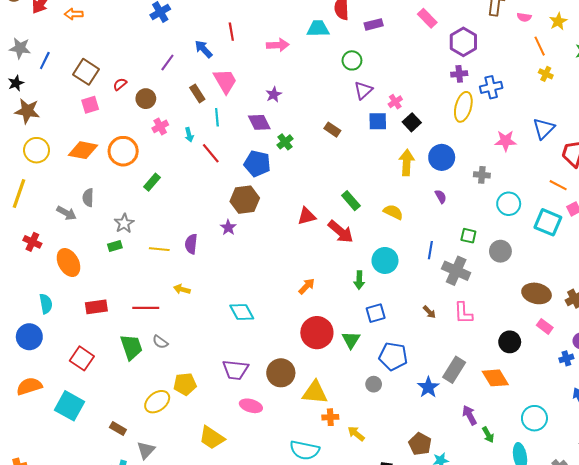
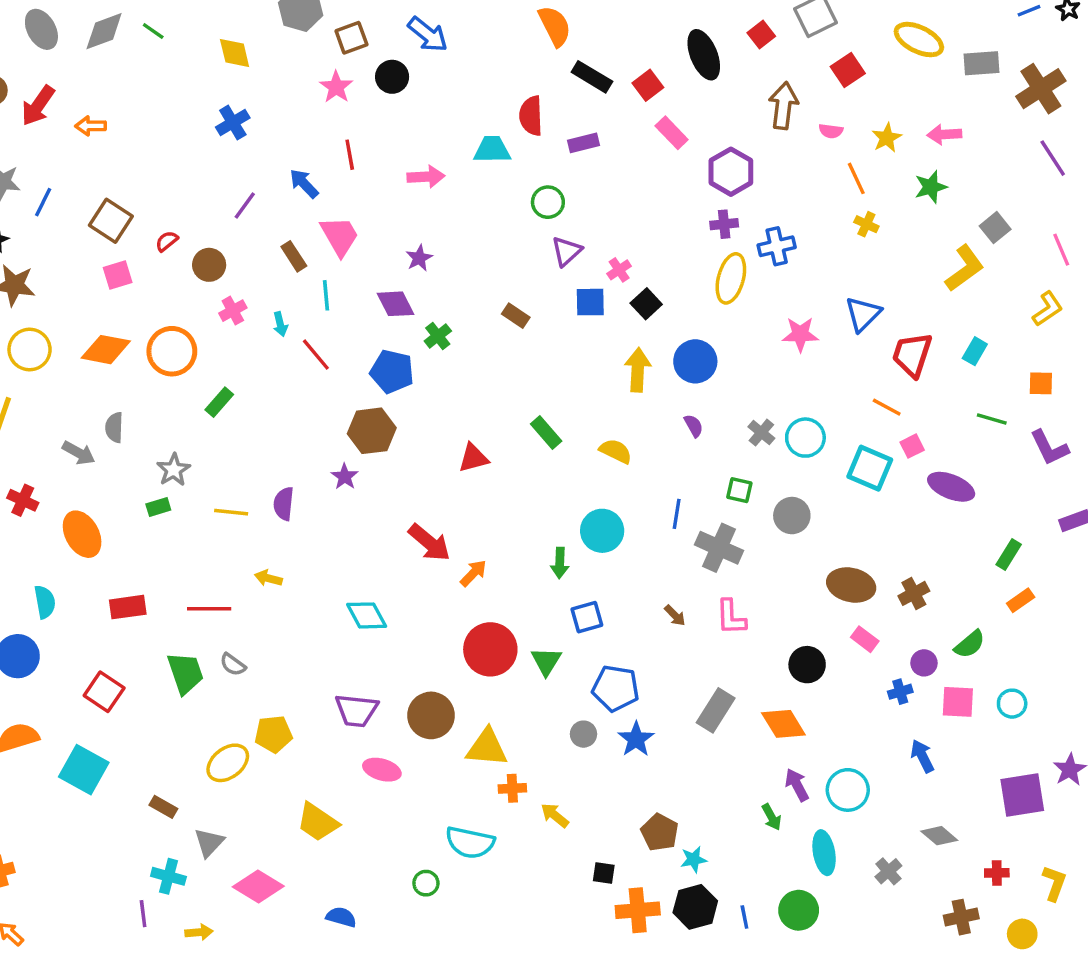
gray cross: (482, 175) -> (761, 433), moved, turned 35
red arrow: (341, 232) -> (429, 543), moved
blue star: (428, 387) -> (636, 739), moved
purple arrow: (470, 415) -> (797, 785), moved

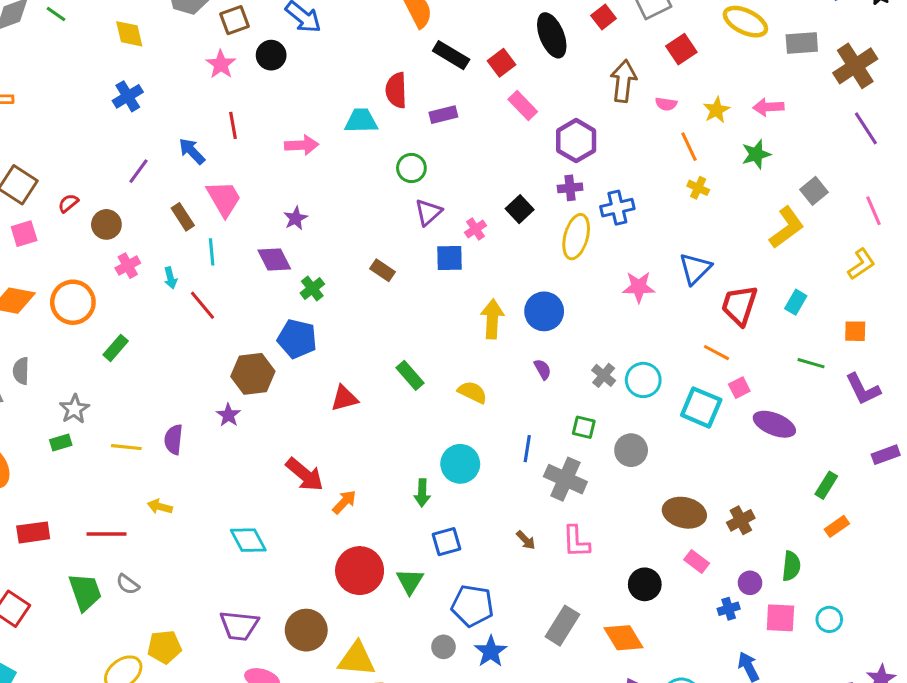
black square: (646, 304) -> (520, 209), moved
blue pentagon: (392, 372) -> (297, 339), moved
green semicircle: (970, 644) -> (791, 566), turned -44

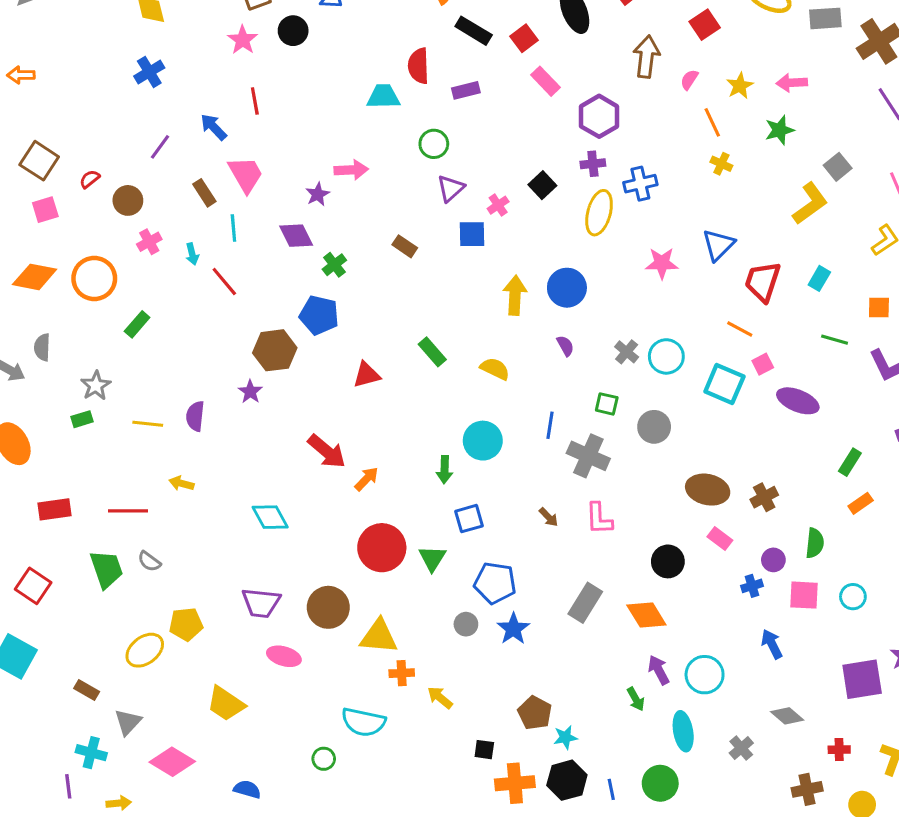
pink semicircle: (666, 104) -> (689, 80), turned 115
pink arrow: (302, 145) -> (351, 170), moved

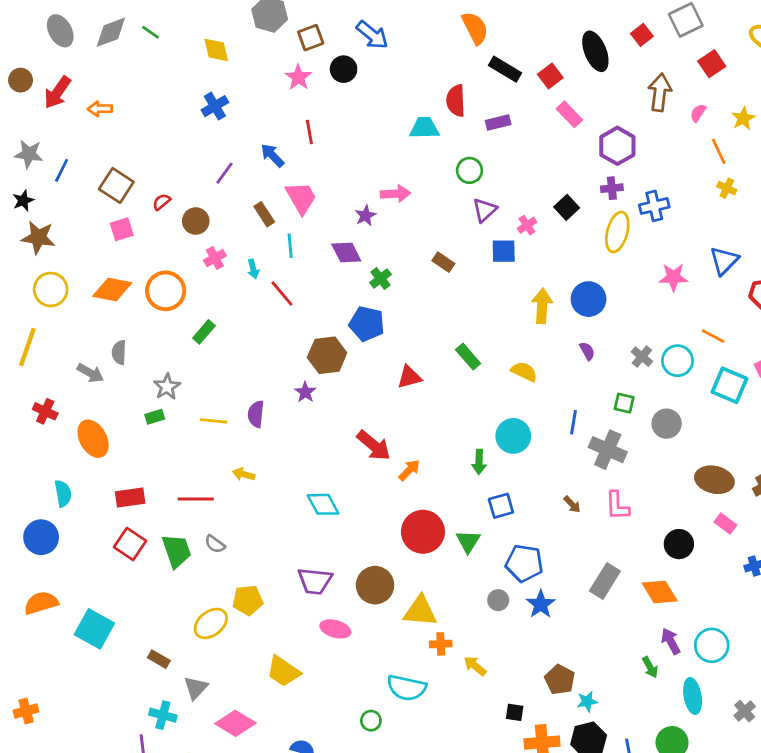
orange line: (740, 329) -> (713, 336), moved
red square: (33, 586) -> (130, 544), moved

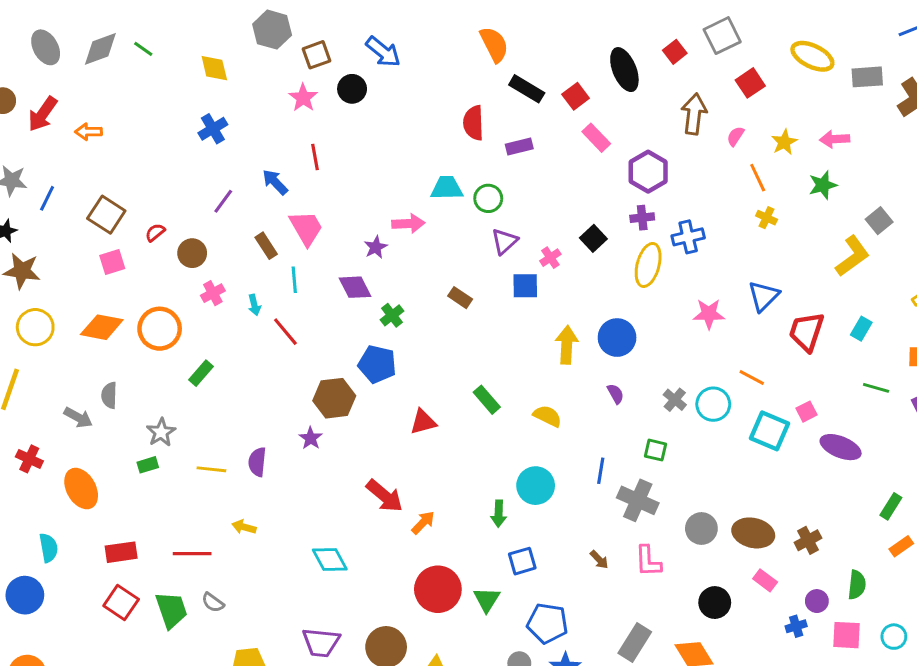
cyan trapezoid: (424, 128) -> (447, 188), moved
gray circle: (667, 424) -> (701, 529), moved

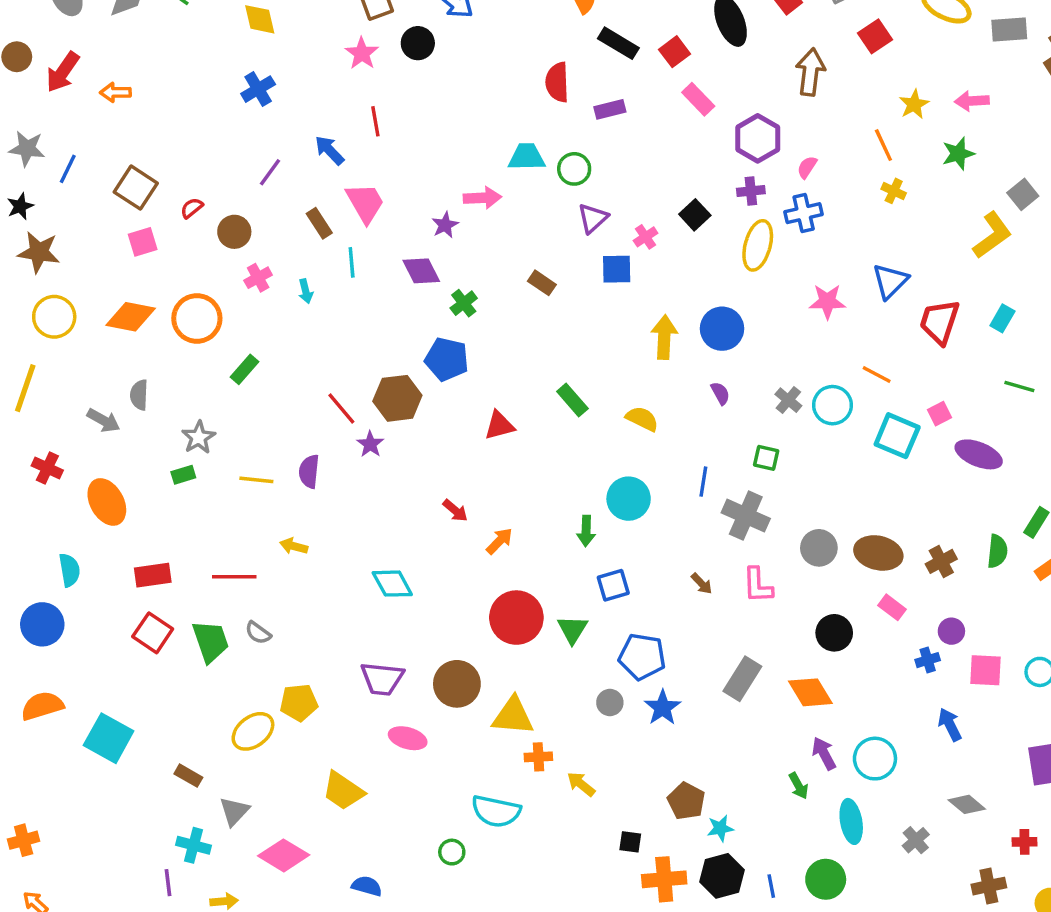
pink semicircle: (735, 136) -> (807, 167), moved
red line: (285, 332) -> (341, 409), moved
red arrow: (385, 496) -> (455, 510), size x0.6
green semicircle: (857, 585) -> (997, 551), moved

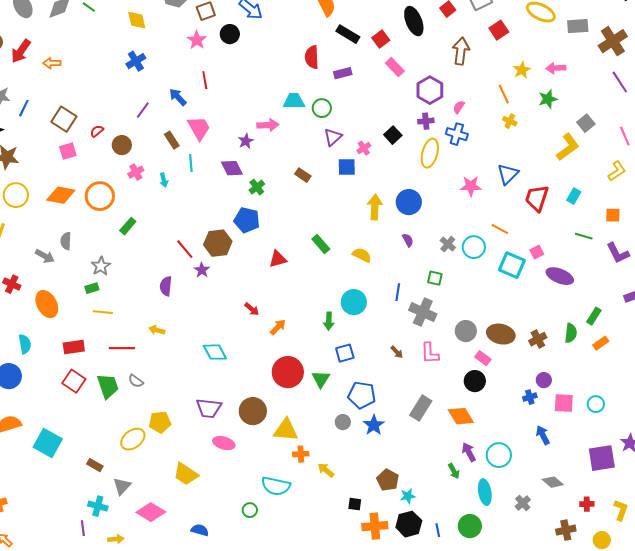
blue cross: (804, 213) -> (457, 134), turned 30
yellow line: (256, 480) -> (103, 312), moved
pink rectangle: (892, 607) -> (483, 358), moved

